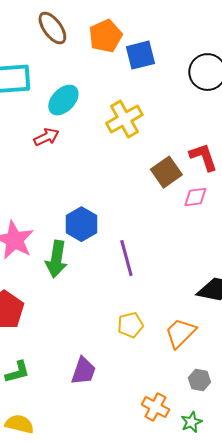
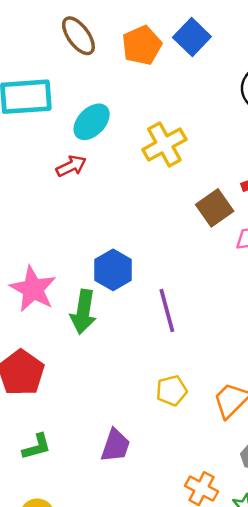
blue square: (140, 55) -> (192, 37), moved, turned -32

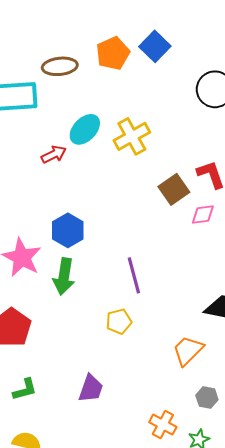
brown ellipse: (78, 36) -> (60, 66), moved, turned -60
cyan ellipse: (92, 122) -> (85, 129), moved
blue hexagon: (113, 270) -> (68, 230), moved
yellow pentagon: (172, 391) -> (119, 321), moved

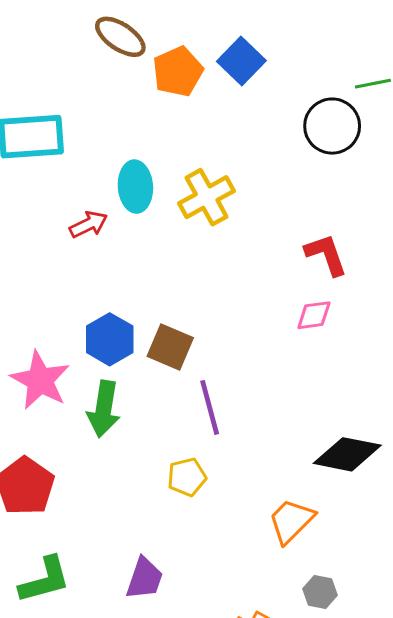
brown ellipse: (60, 66) -> (120, 37), moved, turned 40
cyan ellipse: (85, 129) -> (135, 187), turned -48
brown square: (174, 189) -> (170, 347), moved, turned -32
green L-shape: (25, 390) -> (45, 580), size x1.4

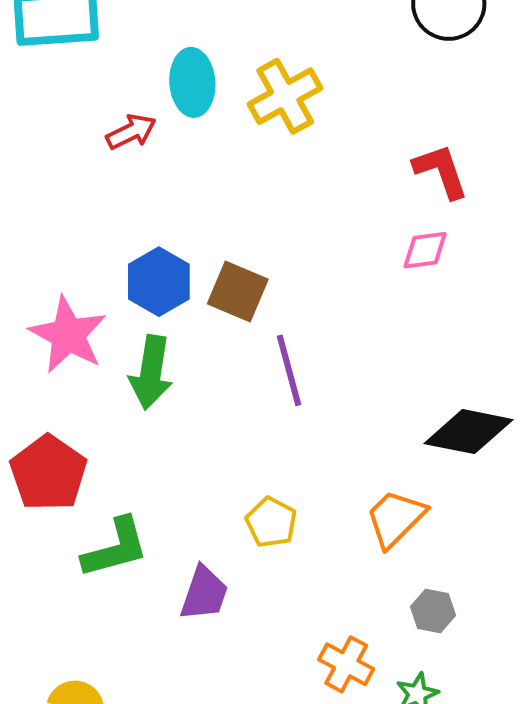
yellow pentagon: (187, 477) -> (271, 522), moved, turned -30
green L-shape: (45, 580) -> (115, 548), moved

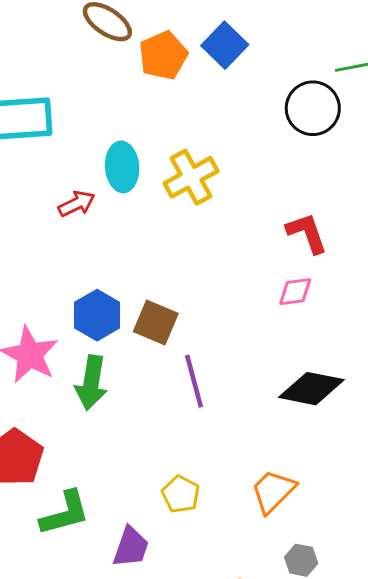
black diamond: (468, 432) -> (311, 389), moved

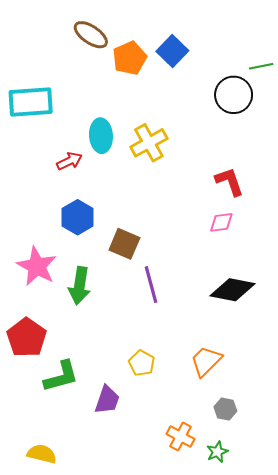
blue hexagon: (97, 315) -> (78, 217), moved

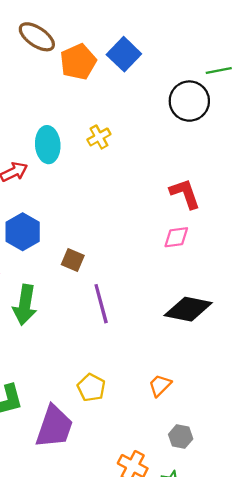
yellow cross: (149, 143) -> (99, 137), moved, size x0.6
brown square: (124, 244) -> (73, 260), size x0.7
orange trapezoid: (206, 361) -> (160, 385), size x0.7
purple trapezoid: (107, 400) -> (54, 427), size x1.4

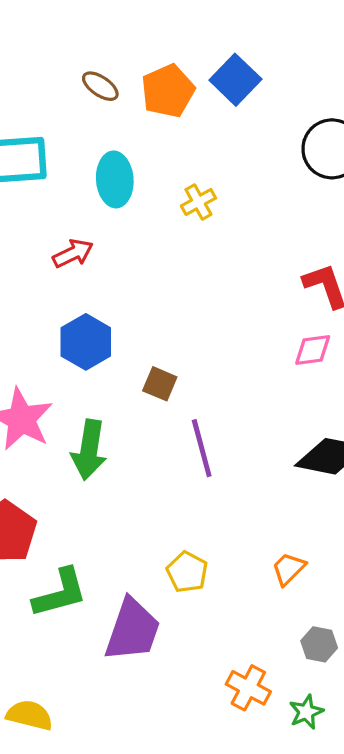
brown ellipse: (37, 37) -> (100, 86), moved, size x0.7
cyan ellipse: (48, 145) -> (115, 179), moved

